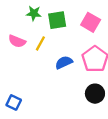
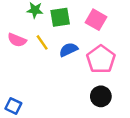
yellow line: (40, 43) -> (42, 42), turned -64
blue semicircle: (64, 62) -> (68, 50), moved

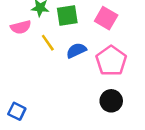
pink semicircle: (17, 40) -> (21, 27), moved, turned -36

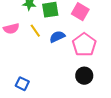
pink semicircle: (21, 27) -> (11, 29), moved
blue square: (17, 111) -> (22, 84), moved

